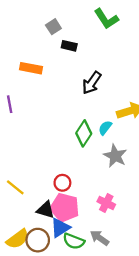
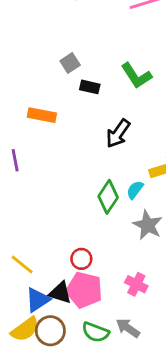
green L-shape: (106, 19) -> (136, 76), moved
blue triangle: (60, 228) -> (38, 300), moved

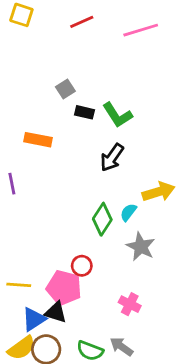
green L-shape: (136, 76) -> (117, 115), moved
red circle: (81, 259) -> (82, 266), moved
yellow line: (22, 265) -> (19, 285), turned -35
pink pentagon: (84, 290) -> (64, 288), moved

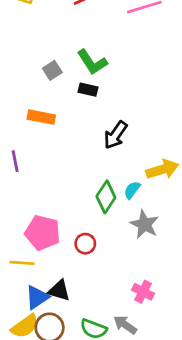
gray square: (65, 89) -> (52, 70), moved
green L-shape: (117, 115) -> (92, 62), moved
pink pentagon: (64, 288) -> (43, 233), moved
pink cross: (130, 304) -> (143, 292), moved

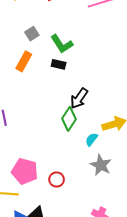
gray square: (52, 70) -> (32, 34), moved
orange rectangle: (41, 117) -> (24, 61), moved, turned -72
green diamond: (106, 197) -> (69, 119), moved

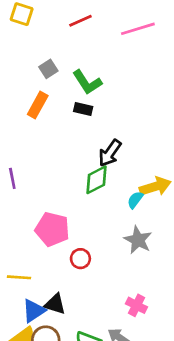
green diamond: (69, 119) -> (96, 180), turned 30
cyan semicircle: (91, 139) -> (135, 200), moved
pink pentagon: (25, 171) -> (52, 229), moved

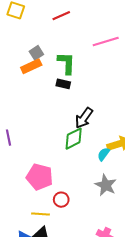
pink line: (138, 29) -> (106, 41), moved
green L-shape: (87, 82) -> (66, 63), turned -145
orange rectangle: (38, 105) -> (31, 66), moved, turned 36
yellow line: (19, 277) -> (41, 214), moved

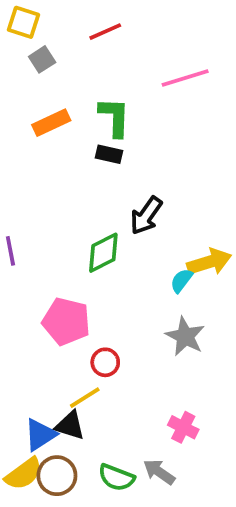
gray square: (36, 53) -> (42, 59), moved
green diamond: (74, 139) -> (103, 253), moved
yellow line: (41, 214) -> (85, 398), moved, turned -36

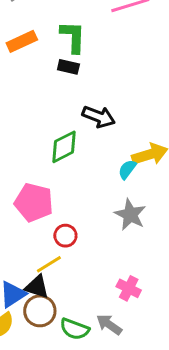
black arrow: (146, 216) -> (99, 117), turned -104
brown circle: (57, 476) -> (40, 311), moved

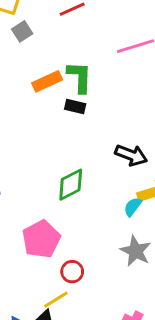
orange rectangle: (22, 41) -> (47, 81), moved
black arrow: (99, 117) -> (131, 155), moved
pink pentagon: (34, 202) -> (41, 239), turned 30

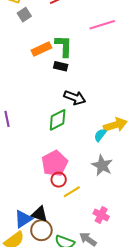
black arrow: (131, 155) -> (75, 98), moved
pink pentagon: (41, 239) -> (55, 163), moved
yellow line: (56, 300) -> (72, 192), moved

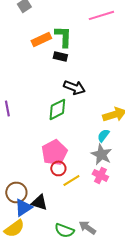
cyan semicircle: (100, 135) -> (103, 135), moved
pink cross: (101, 215) -> (100, 175), moved
brown circle: (41, 230) -> (16, 192), moved

